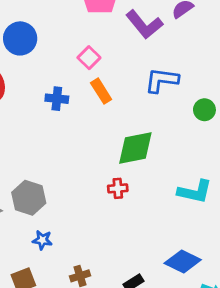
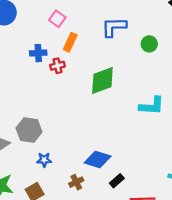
orange rectangle: (101, 91) -> (70, 42), turned 66
red cross: (118, 188) -> (58, 66), moved
blue diamond: (183, 261) -> (98, 160), moved

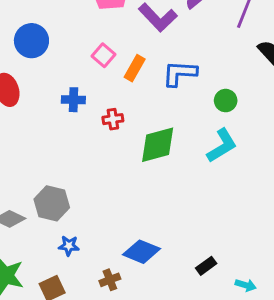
orange rectangle: (70, 42) -> (135, 68), moved
red cross: (58, 66) -> (113, 119), moved
cyan L-shape: (152, 106) -> (222, 146), moved, turned -40
black rectangle: (117, 181) -> (206, 266), moved

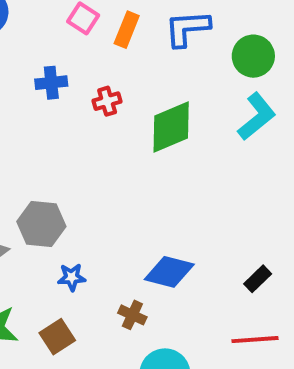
green circle: (226, 101) -> (253, 56), size x1.4
brown cross: (110, 280) -> (132, 315), turned -36

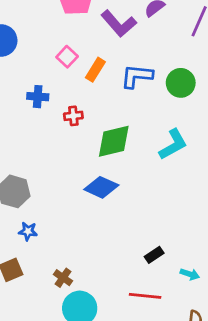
green circle: (253, 56) -> (181, 83), moved
blue diamond: (169, 272) -> (101, 187), moved
brown cross: (132, 315) -> (63, 278), moved

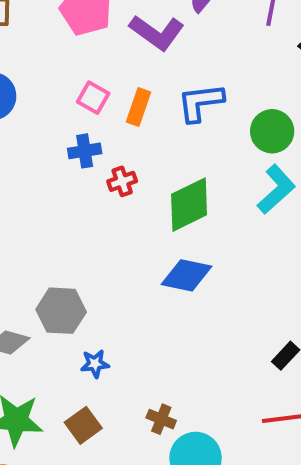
green circle: (181, 83) -> (272, 131), moved
blue cross: (38, 97) -> (85, 151), moved

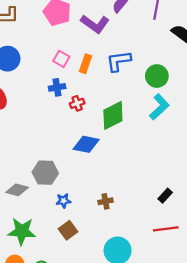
blue diamond: (186, 275) -> (86, 144), moved
brown cross: (161, 419) -> (106, 201), moved, turned -32
brown square: (83, 425) -> (68, 230), moved

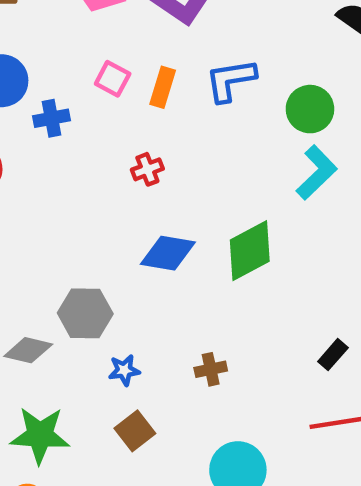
blue cross: (57, 87) -> (51, 118), moved
green diamond: (113, 115) -> (250, 251), moved

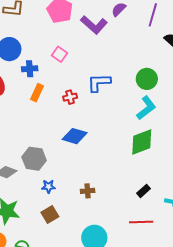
blue L-shape: (230, 80) -> (99, 83), moved
orange rectangle: (163, 87) -> (37, 93), moved
green diamond: (250, 251) -> (142, 142), moved

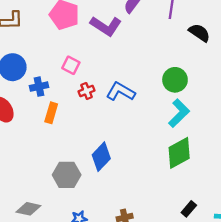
blue L-shape: (99, 83) -> (121, 92), turned 40
red cross: (70, 97) -> (87, 91), moved
blue diamond: (75, 136) -> (101, 157), turned -55
gray hexagon: (34, 159) -> (67, 175), moved

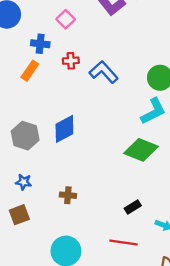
pink square: (71, 65) -> (66, 19), moved
blue cross: (39, 87) -> (40, 44), moved
green diamond: (179, 153) -> (141, 150), turned 32

